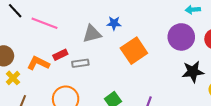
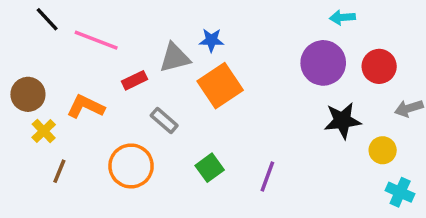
orange square: (134, 51) -> (220, 86), moved
red rectangle: (60, 55) -> (135, 80), moved
gray rectangle: (80, 63) -> (164, 121), moved, turned 49

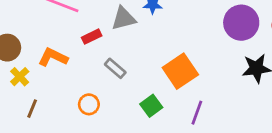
orange square: (220, 86) -> (180, 71), moved
orange circle: (131, 166) -> (89, 104), size x0.6

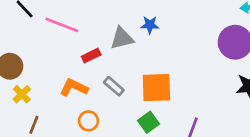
orange L-shape: (53, 57) -> (74, 88), moved
orange square: (180, 71) -> (156, 88), moved, turned 32

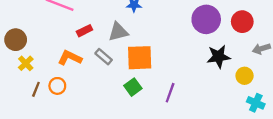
gray triangle: (122, 38) -> (118, 32), moved
orange circle: (88, 121) -> (57, 86), moved

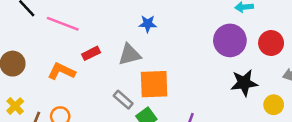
gray rectangle: (104, 57) -> (123, 100), moved
orange L-shape: (70, 58) -> (61, 71), moved
yellow cross: (26, 63) -> (15, 106), moved

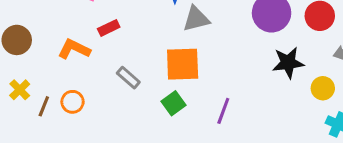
gray triangle: (130, 55) -> (196, 19), moved
gray rectangle: (123, 100) -> (128, 78), moved

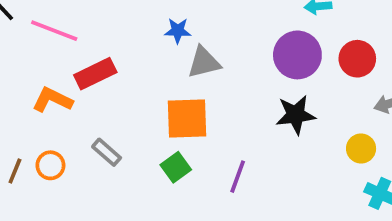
red rectangle: (109, 28) -> (95, 74), size x1.5
black star: (288, 63) -> (296, 115), moved
gray rectangle: (128, 78) -> (107, 152), moved

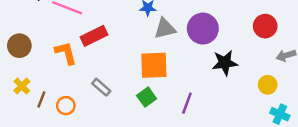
purple circle: (297, 55) -> (203, 29), moved
orange L-shape: (52, 100) -> (66, 53), turned 50
orange circle: (50, 165) -> (66, 106), moved

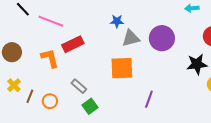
black star: (225, 63) -> (197, 64), moved
green square: (147, 97) -> (90, 106), moved

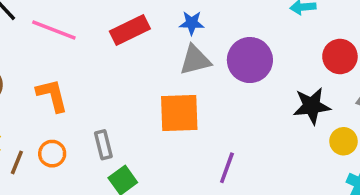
blue star: (117, 21) -> (192, 23), moved
red rectangle: (73, 44) -> (130, 30), moved
gray rectangle: (79, 86) -> (103, 145), turned 35
orange circle: (50, 101) -> (52, 154), moved

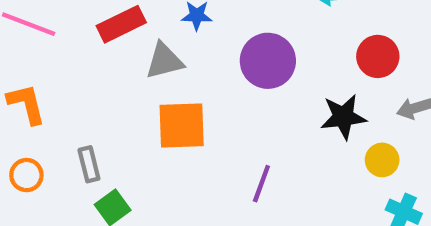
gray triangle: (195, 60) -> (164, 61), moved
purple line: (227, 168) -> (261, 184), moved

